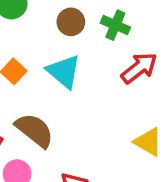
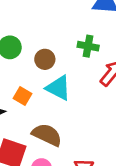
brown circle: (71, 22) -> (45, 59), moved

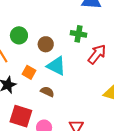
brown semicircle: (47, 135) -> (47, 92), moved, size x0.6

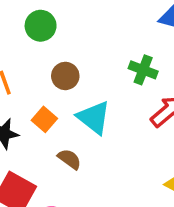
green circle: (19, 35) -> (41, 26), moved
brown circle: (46, 44) -> (65, 76), moved

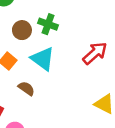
green cross: (143, 70) -> (48, 24), moved

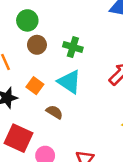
brown circle: (22, 30) -> (37, 45), moved

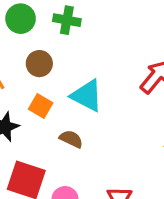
brown circle: (37, 45) -> (39, 64), moved
green cross: (73, 47) -> (67, 20), moved

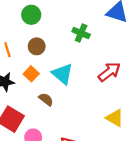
green cross: (67, 20) -> (81, 33), moved

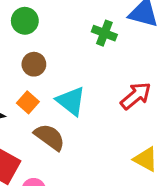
green cross: (81, 33) -> (104, 33), moved
brown semicircle: (46, 99) -> (50, 137), size x1.5

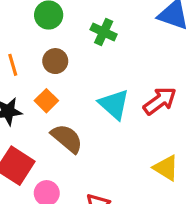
green cross: (104, 33) -> (104, 32), moved
cyan triangle: (71, 101) -> (114, 104), moved

